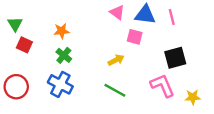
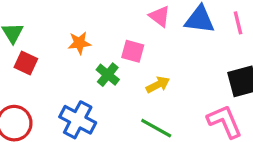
pink square: (135, 37) -> (133, 51), moved
green cross: (64, 55) -> (108, 75), moved

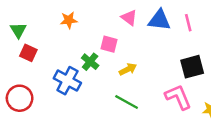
orange star: (79, 43) -> (69, 20), moved
blue cross: (78, 120) -> (67, 81), moved

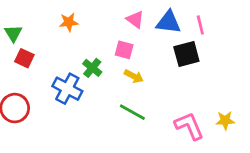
pink square: (109, 44) -> (124, 50), moved
black square: (192, 67) -> (186, 54), moved
yellow arrow: (128, 69) -> (134, 76), turned 54
pink L-shape: (178, 97) -> (189, 126), moved

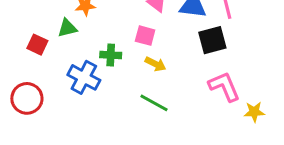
green triangle: (13, 33) -> (67, 28), moved, turned 48
green cross: (92, 68) -> (111, 55), turned -36
pink L-shape: (189, 126) -> (224, 86), moved

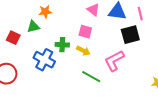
yellow arrow: (156, 64) -> (83, 51), moved
pink L-shape: (224, 86) -> (114, 61), moved, turned -95

